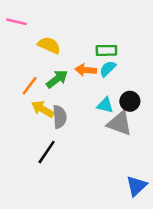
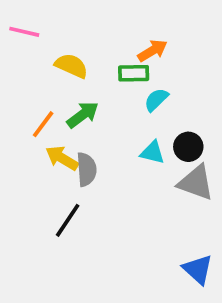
green rectangle: (106, 50) -> (134, 73), moved
orange arrow: (86, 70) -> (152, 51), moved, turned 144
gray triangle: (119, 123) -> (196, 183), moved
blue triangle: (136, 186) -> (198, 269), turned -35

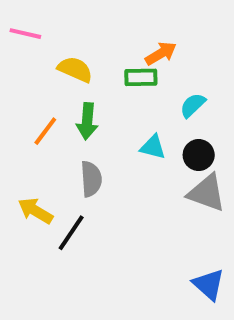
cyan semicircle: (156, 100) -> (193, 105), moved
green arrow: (83, 115) -> (87, 121), turned 132
cyan triangle: (152, 152) -> (153, 147), moved
yellow arrow: (62, 158) -> (35, 211), moved

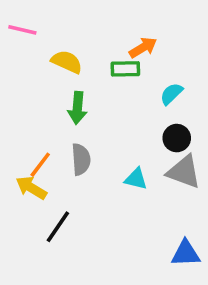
orange line: (45, 131) -> (40, 165), moved
cyan triangle: (153, 147) -> (136, 179), moved
black line: (71, 233) -> (58, 227), moved
blue triangle: (209, 284) -> (186, 253), turned -44

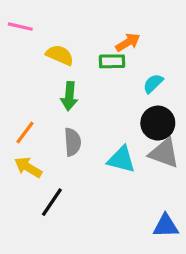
black circle: (177, 138) -> (158, 123), size x1.4
orange line: (40, 165) -> (25, 133), moved
cyan triangle: (136, 179) -> (121, 159), size x1.4

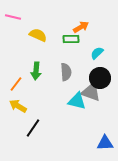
green arrow: (69, 96) -> (36, 71), moved
gray semicircle: (72, 142) -> (66, 72), moved
gray triangle: (164, 153) -> (91, 92), moved

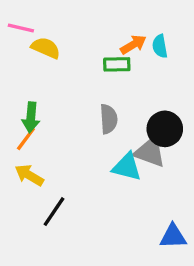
yellow semicircle: (38, 35) -> (46, 48), moved
cyan semicircle: (97, 53) -> (160, 46), moved, turned -56
green arrow: (36, 71) -> (31, 117), moved

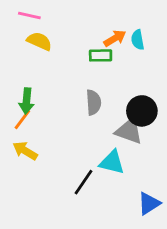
pink line: (21, 28) -> (29, 16), moved
cyan triangle: (127, 167) -> (112, 162), moved
black line: (54, 212) -> (84, 182), moved
blue triangle: (173, 236) -> (149, 203), turned -30

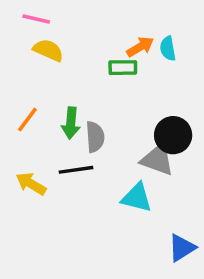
green arrow: (27, 101) -> (71, 123), moved
gray semicircle: (93, 102) -> (95, 137), moved
orange line: (22, 119) -> (27, 120), moved
black line: (84, 182) -> (76, 170), moved, turned 48

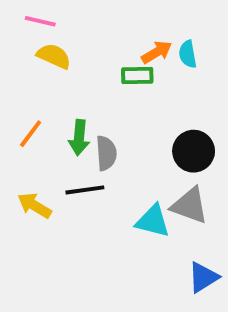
gray triangle: (157, 159) -> (190, 205), moved

